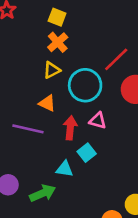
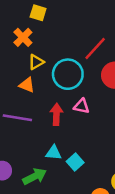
orange cross: (58, 42) -> (23, 37), moved
orange triangle: (47, 103) -> (27, 85), moved
cyan square: (87, 153) -> (75, 162), moved

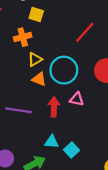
orange cross: (23, 37) -> (23, 37), turned 30
red line: (95, 49) -> (85, 32), moved
orange triangle: (27, 85) -> (39, 79), moved

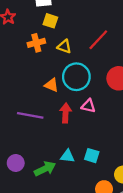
yellow triangle: (35, 59) -> (64, 47), moved, turned 48
cyan triangle: (52, 142) -> (67, 156), moved
cyan square: (71, 150) -> (92, 156), moved, turned -32

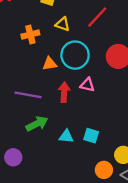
orange cross: (36, 43) -> (30, 35), moved
orange triangle: (51, 85) -> (50, 64), turned -32
purple circle: (16, 163) -> (13, 157), moved
green arrow: (45, 169) -> (37, 124), moved

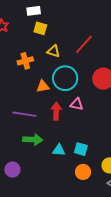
green arrow: (37, 124) -> (33, 140), turned 30
orange circle: (104, 170) -> (83, 172), moved

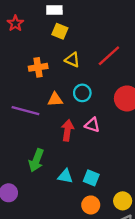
cyan circle: (65, 78) -> (82, 93), size x0.6
purple line: (24, 114) -> (25, 111), moved
green arrow: (33, 140) -> (36, 160), turned 102

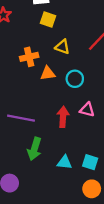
orange triangle: (55, 99) -> (48, 73), moved
purple line: (25, 111) -> (21, 118), moved

